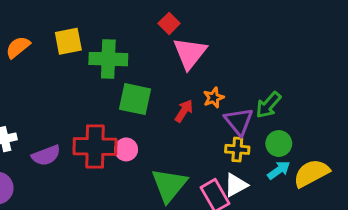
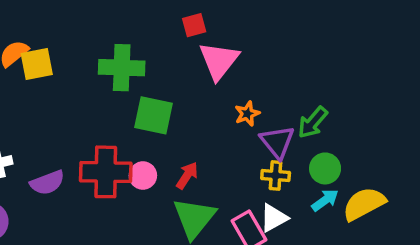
red square: (169, 23) -> (194, 25), turned 30
yellow square: (68, 41) -> (37, 64), moved
red arrow: (184, 111) -> (187, 176), moved

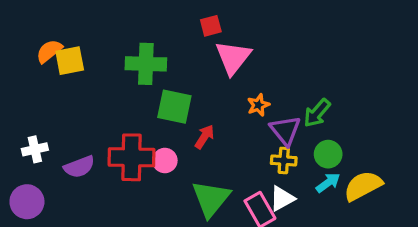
red arrow: (187, 176) -> (204, 137), moved

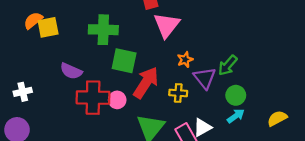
red arrow: (204, 137) -> (146, 83), size x1.8
yellow cross: (284, 160) -> (178, 93), moved
purple semicircle: (79, 167) -> (71, 71), moved, turned 45
yellow semicircle: (363, 186) -> (277, 118), moved, size x0.7

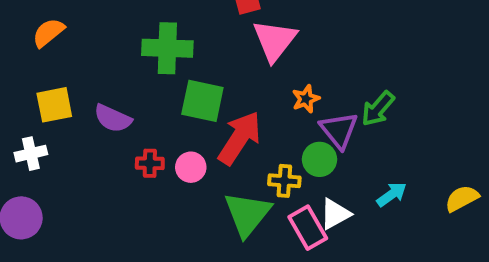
yellow square: (48, 27) -> (54, 105), moved
yellow cross: (178, 93) -> (284, 181), moved
green circle: (236, 95) -> (319, 159), moved
red cross: (93, 98) -> (150, 163), size x0.5

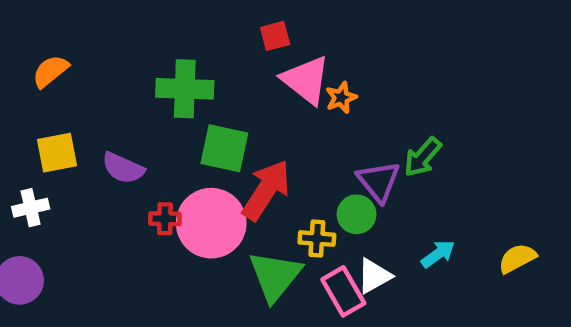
pink triangle: (275, 40) -> (306, 80), turned -30
orange star: (306, 99) -> (341, 98), moved
pink circle: (191, 167) -> (211, 223), size x2.0

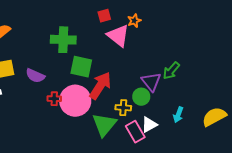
orange star: (341, 98) -> (134, 21), moved
cyan arrow: (438, 254) -> (178, 115), turned 147
yellow semicircle: (517, 258) -> (214, 117), size x1.4

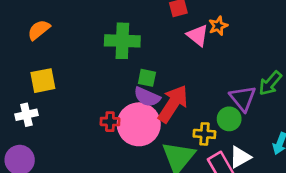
orange star: (134, 21) -> (218, 26), moved
pink triangle: (118, 36) -> (198, 35), size x0.7
green square: (81, 67) -> (147, 78), size x0.6
purple semicircle: (35, 76) -> (147, 97), moved

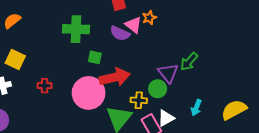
yellow square: (43, 81) -> (15, 59), turned 36
purple semicircle: (147, 97) -> (120, 33), moved
red arrow: (173, 104) -> (115, 77), turned 44
red cross: (110, 122) -> (45, 86), moved

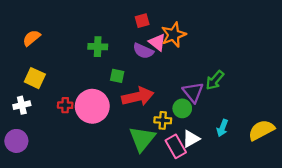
orange star: (149, 18) -> (174, 35), size x1.6
green cross: (76, 29) -> (98, 47), size x0.7
pink circle: (89, 93) -> (92, 106), moved

